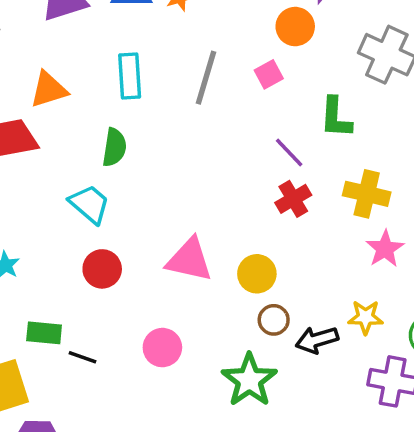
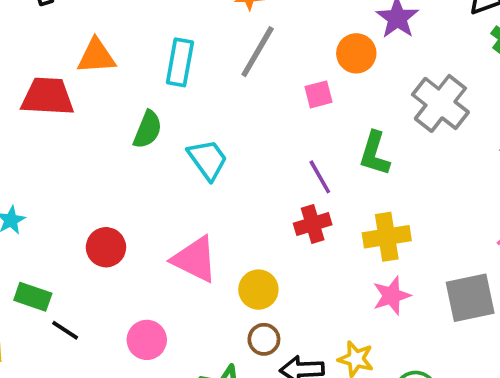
gray line: (206, 78) -> (258, 52), moved
yellow cross: (367, 194) -> (387, 237), turned -36
cyan trapezoid: (89, 204) -> (208, 160), moved

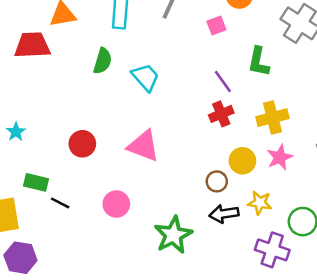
yellow circle: (258, 290) -> (242, 161), moved
brown circle: (264, 339) -> (217, 181), moved

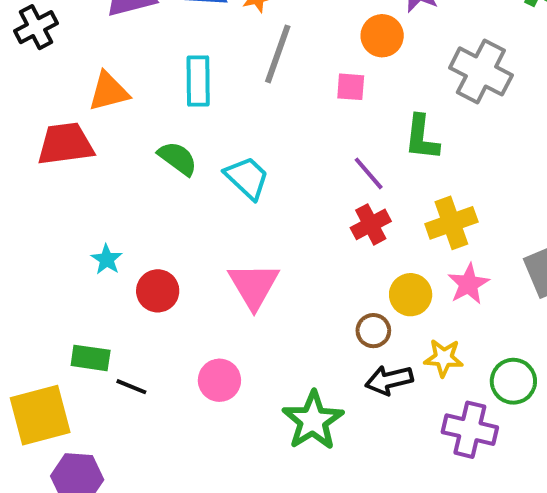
pink square: (216, 25) -> (351, 87), turned 30
green semicircle: (103, 61) -> (178, 158), turned -65
cyan star: (16, 132) -> (107, 259), moved
pink triangle: (143, 146) -> (254, 286), turned 44

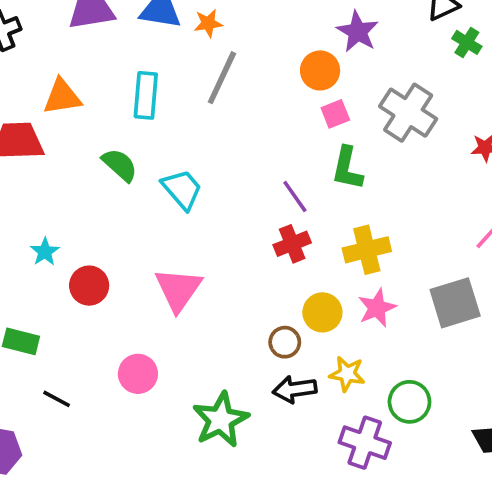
pink square: (351, 87) -> (335, 114), moved, turned -32
black line: (131, 387) -> (57, 399), moved

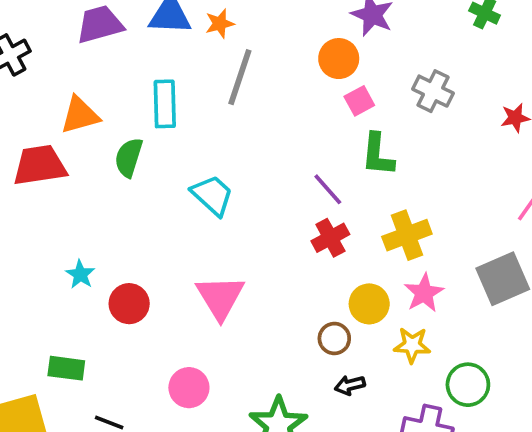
gray cross: (408, 113) -> (433, 91), size x0.7
green semicircle: (120, 165) -> (129, 157), moved, turned -108
yellow star: (347, 374) -> (412, 345), moved
black arrow: (295, 389) -> (350, 385), size x0.7

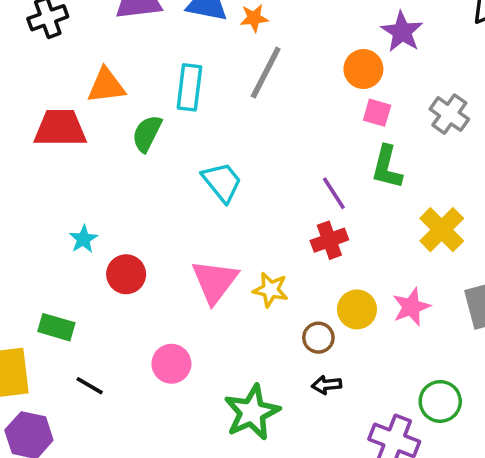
pink square: (359, 101) -> (377, 113), turned 36
yellow cross: (407, 235) -> (442, 230), moved, turned -33
yellow star: (412, 345) -> (271, 290), moved

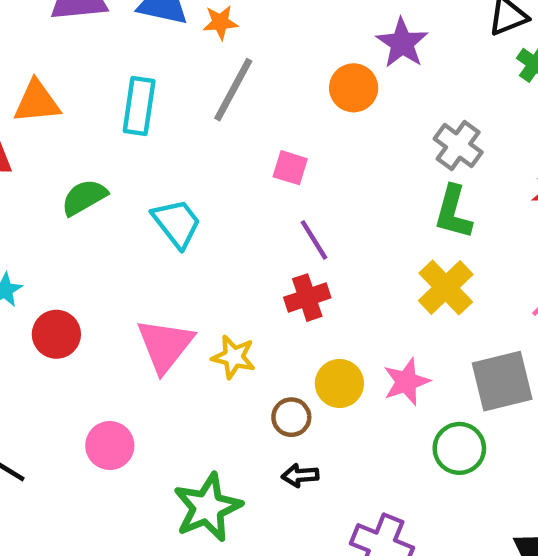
pink square: (377, 113) -> (290, 168), moved
green semicircle: (147, 134) -> (84, 197), moved, turned 33
green L-shape: (387, 167) -> (453, 212), moved
green circle: (440, 401) -> (459, 448), moved

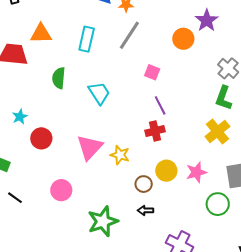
green semicircle: (84, 197) -> (59, 78), turned -60

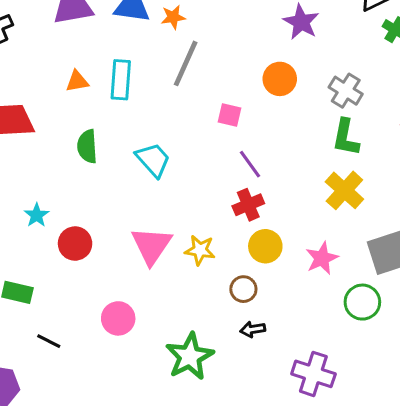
orange triangle: (41, 34) -> (77, 81), moved, size x0.7
orange circle: (183, 39) -> (280, 79), moved
yellow circle: (166, 171) -> (265, 246), moved

